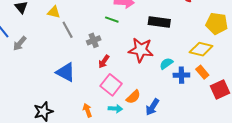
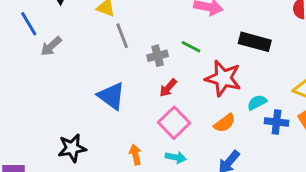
green line: (112, 20) -> (191, 47), moved
orange semicircle: (133, 97) -> (225, 123), moved

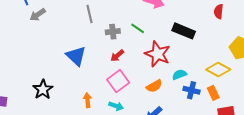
black star: (72, 148) -> (43, 89), turned -30

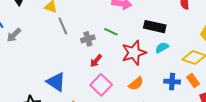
red star: (158, 54) -> (134, 53), turned -30
blue triangle: (76, 56) -> (56, 82), moved
cyan semicircle: (179, 75) -> (162, 48), moved

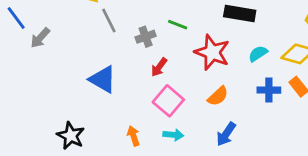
cyan semicircle: (162, 48) -> (258, 54), moved
red star: (134, 53) -> (212, 52), turned -30
blue triangle: (56, 82) -> (103, 79), moved

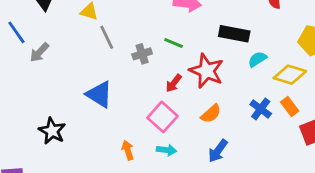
cyan semicircle: (258, 54) -> (257, 59), moved
red arrow: (159, 67) -> (174, 83), moved
blue cross: (269, 90) -> (261, 109), turned 35
black star: (71, 136) -> (52, 131), moved

